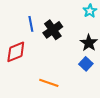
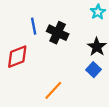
black cross: (53, 30) -> (58, 33), turned -30
orange line: (49, 83) -> (53, 90), turned -66

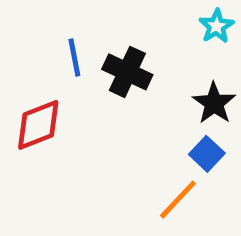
orange line: (53, 90) -> (178, 200), moved

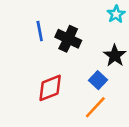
red diamond: (38, 125) -> (50, 88), moved
blue square: (207, 154) -> (98, 80), moved

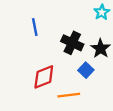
black cross: (68, 39) -> (72, 43), moved
orange line: (95, 107) -> (69, 95), moved, turned 40

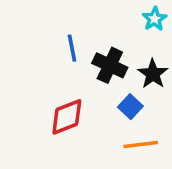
blue line: (35, 27) -> (72, 48), moved
orange line: (69, 95) -> (141, 144), moved

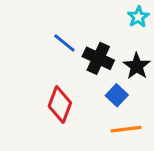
blue line: (72, 48) -> (64, 43), turned -40
red diamond: (67, 117) -> (60, 105), turned -48

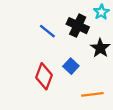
black cross: (98, 58) -> (78, 26), moved
blue square: (117, 95) -> (71, 66), moved

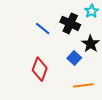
blue square: (71, 66) -> (74, 58), moved

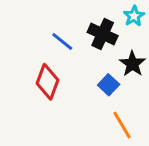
red diamond: (40, 69) -> (47, 82), moved
orange line: (83, 85) -> (122, 125), turned 66

